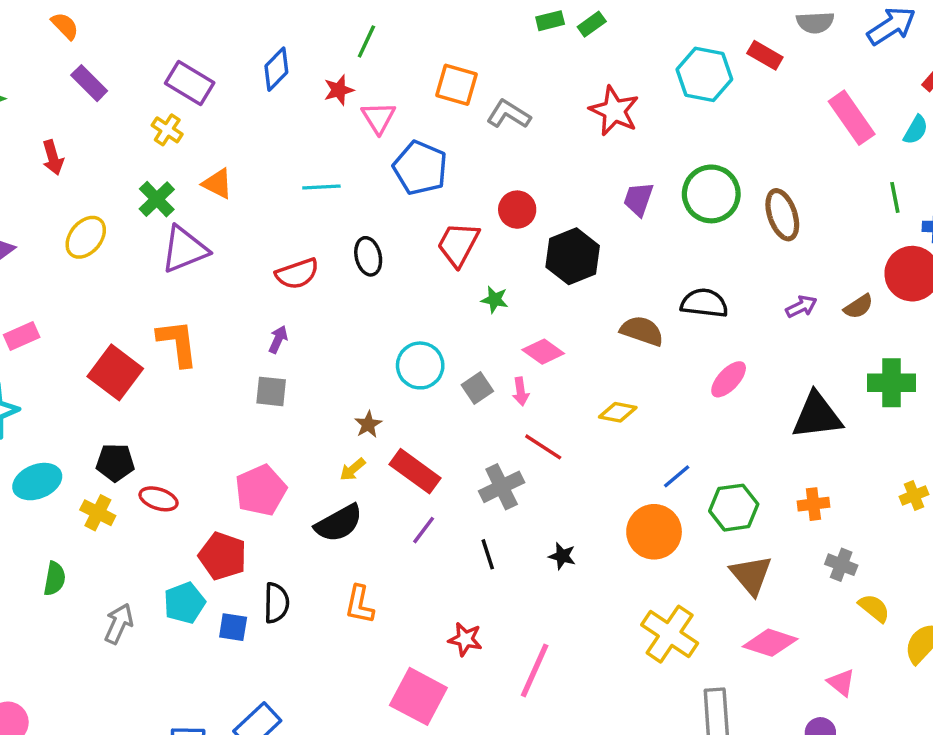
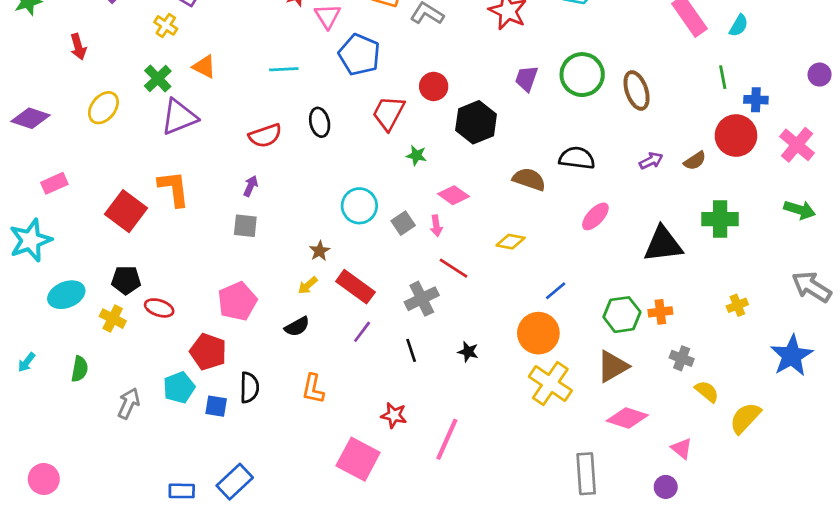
green hexagon: (734, 508) -> (622, 315), moved
black semicircle: (339, 523) -> (297, 326), size x0.7
brown triangle: (751, 575) -> (613, 366), turned 40
yellow cross: (670, 634) -> (550, 384), moved

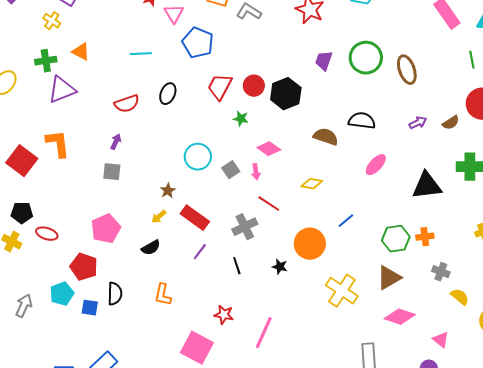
green cross: (158, 79) -> (46, 61), turned 35
red circle: (434, 86) -> (254, 86), moved
black ellipse: (320, 122) -> (168, 94), turned 35
orange circle: (538, 333) -> (310, 244), moved

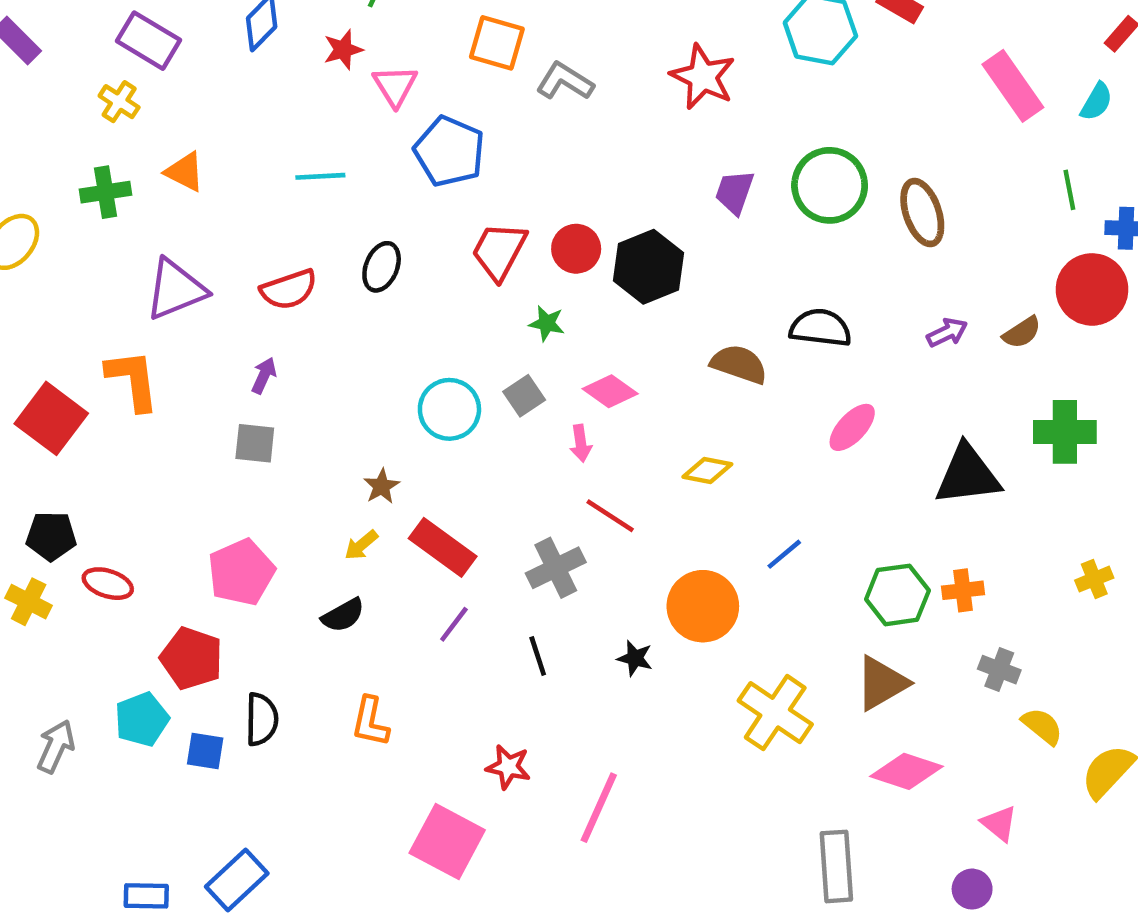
purple triangle: (62, 90) -> (176, 289), moved
gray square: (231, 170) -> (524, 396), moved

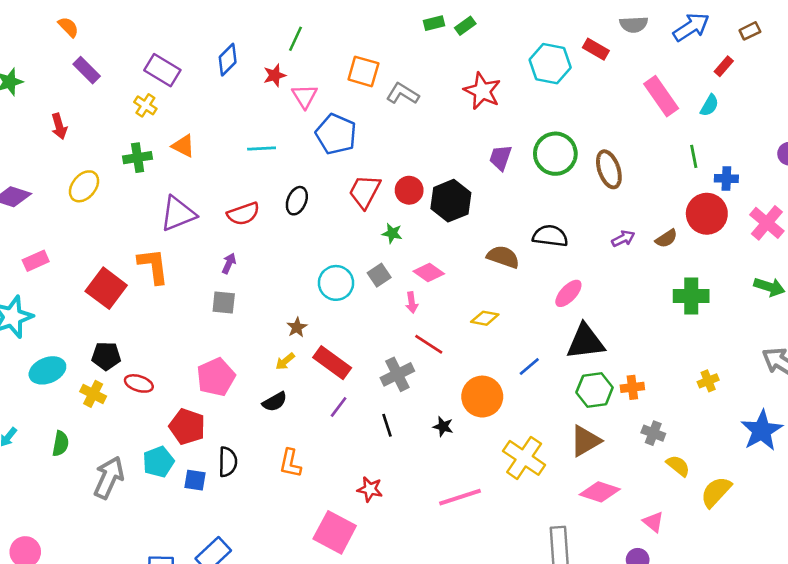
black triangle: (968, 475) -> (585, 342), moved
gray arrow: (56, 746) -> (109, 477), size x1.4
pink line: (599, 808) -> (460, 497), moved, turned 48

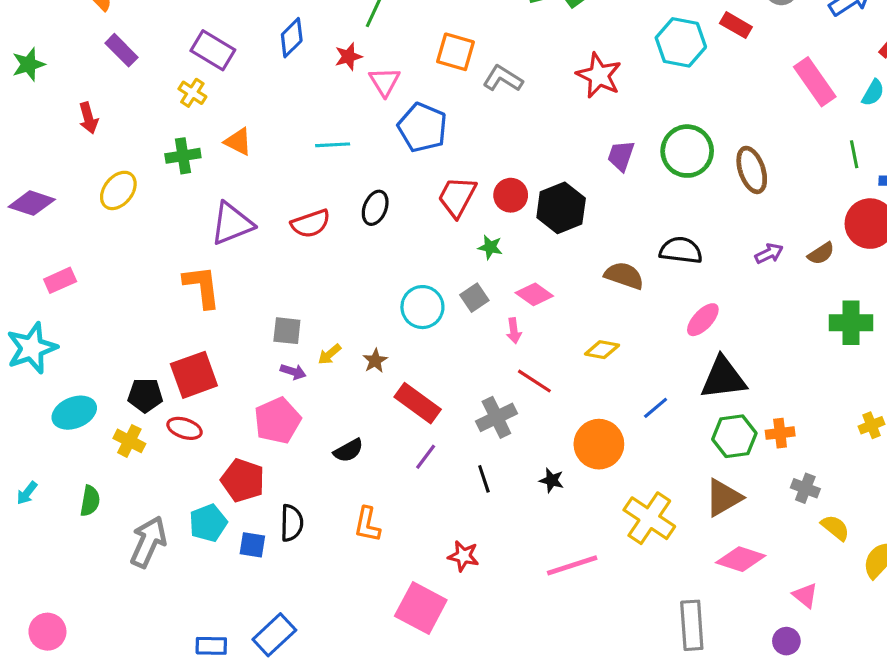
purple arrow: (229, 263) -> (293, 372), moved, turned 84
red square: (106, 288) -> (194, 375), moved, turned 33
yellow arrow: (285, 361) -> (329, 354), moved

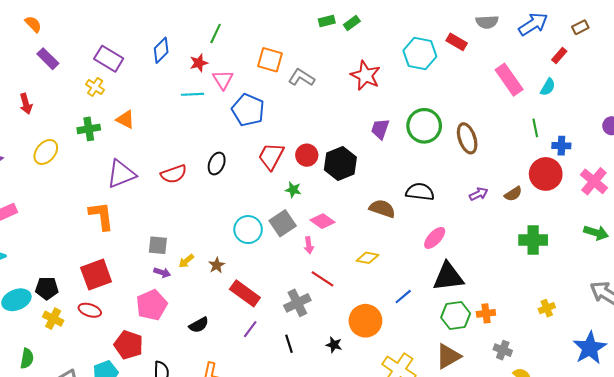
cyan line: (333, 145) -> (193, 94), moved
gray square: (474, 298) -> (283, 223), size x1.4
black pentagon: (145, 395) -> (47, 288), moved

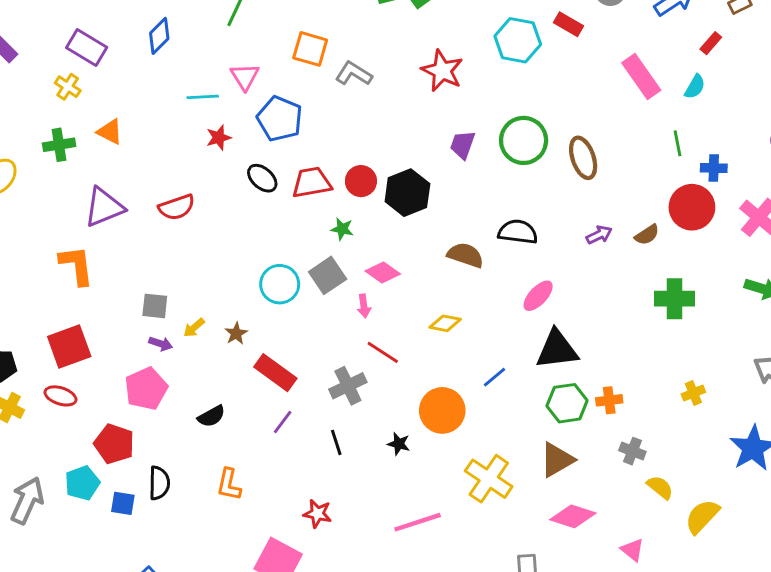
red star: (199, 63) -> (219, 138), moved
red trapezoid: (271, 156) -> (312, 183), turned 52
black ellipse: (217, 164) -> (262, 178), moved, turned -70

